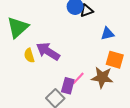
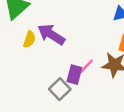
yellow semicircle: (29, 55) -> (29, 39), turned -144

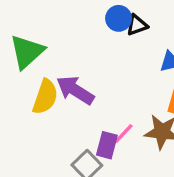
yellow semicircle: (29, 39) -> (45, 97), size x1.5

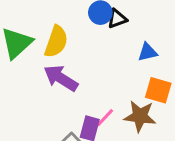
yellow semicircle: (45, 97) -> (56, 42), moved

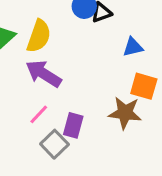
pink line: (105, 118) -> (39, 114), moved

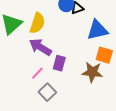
blue triangle: (133, 47) -> (97, 30), size x1.6
purple rectangle: (73, 125) -> (59, 63), moved

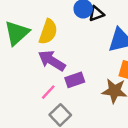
purple rectangle: (59, 63) -> (75, 80), turned 56

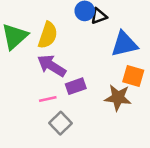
pink line: (48, 92) -> (48, 99), turned 35

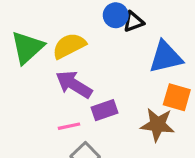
yellow semicircle: (48, 35) -> (69, 46), turned -136

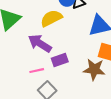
yellow semicircle: (69, 46) -> (51, 18), moved

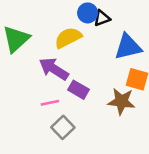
purple rectangle: (60, 60) -> (78, 90), turned 49

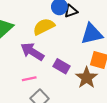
purple rectangle: (78, 90) -> (61, 66), moved
brown star: (121, 101) -> (87, 78), turned 30

